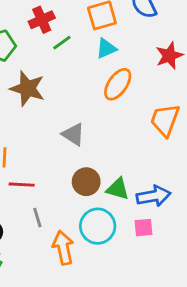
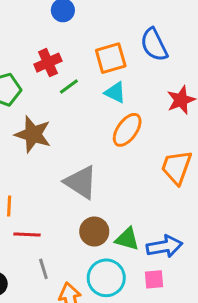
cyan triangle: (106, 48) -> (115, 93), turned 50
gray triangle: (73, 134) -> (81, 182), size x1.4

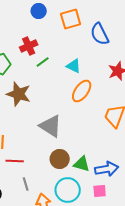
orange square: (111, 58) -> (71, 19), moved

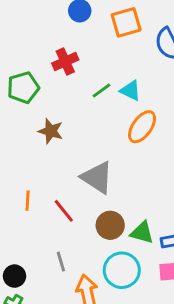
green line: (43, 62) -> (101, 90), moved
brown star: (19, 94) -> (51, 131), size x0.7
red line: (15, 161) -> (64, 211), moved, turned 48

